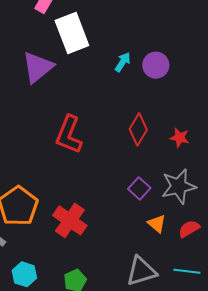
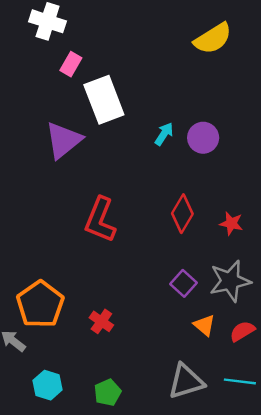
red cross: (70, 220) -> (101, 321), size x0.6

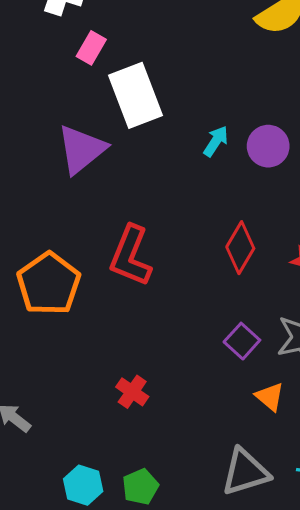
orange pentagon: (40, 304) -> (49, 284), moved
cyan hexagon: (48, 385) -> (83, 485), moved

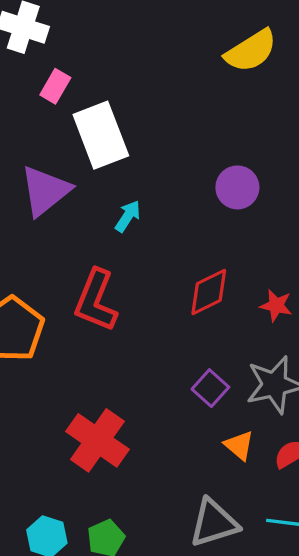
cyan arrow: (216, 141) -> (128, 216), moved
red diamond: (240, 248) -> (209, 292), turned 33
red cross: (132, 392) -> (97, 440), size x1.8

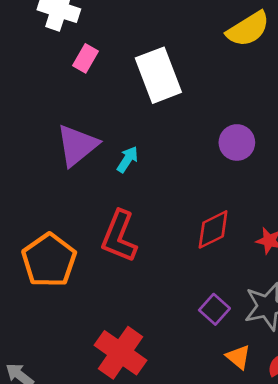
white rectangle: (101, 135) -> (158, 75), moved
cyan arrow: (128, 216) -> (128, 159), moved

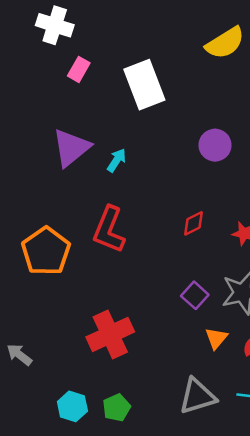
red diamond: (213, 229) -> (194, 223), size x0.7
red cross: (121, 353) -> (110, 334), turned 30
orange triangle: (238, 357) -> (216, 338), turned 30

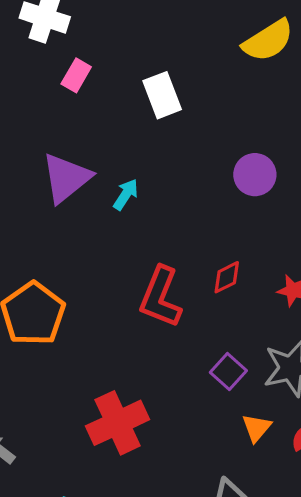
white rectangle: (144, 85) -> (162, 95), size x0.7
red L-shape: (109, 230) -> (161, 297), moved

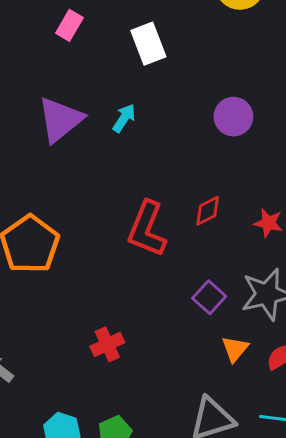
cyan arrow: (126, 194) -> (124, 118), moved
red cross: (118, 423) -> (107, 344), size x0.6

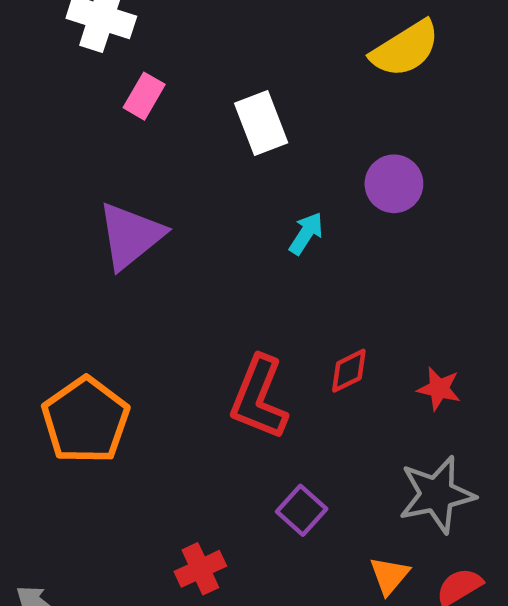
purple circle: (233, 117) -> (394, 184), moved
cyan arrow: (124, 118) -> (306, 233), moved
purple square: (209, 297) -> (302, 510), moved

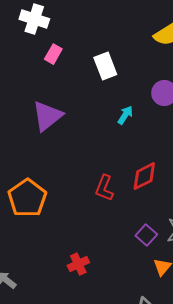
red diamond: (349, 371) -> (144, 176), size x1.4
red L-shape: (259, 398) -> (104, 188), size x0.7
purple square: (302, 510) -> (146, 235), moved

